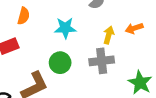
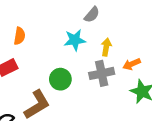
cyan star: (65, 28) -> (75, 40), moved
orange arrow: (134, 28) -> (132, 64), moved

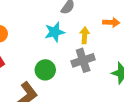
orange arrow: (132, 64) -> (111, 22), moved, turned -147

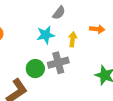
gray cross: (83, 60) -> (58, 63), moved

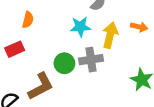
yellow arrow: (72, 39) -> (110, 35), size x1.5

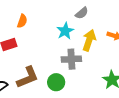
cyan star: (80, 27) -> (65, 31), turned -30
green circle: (64, 63) -> (56, 82), moved

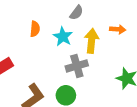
orange semicircle: (22, 21) -> (35, 29), moved

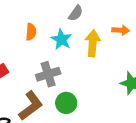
gray cross: (77, 66) -> (48, 74), moved

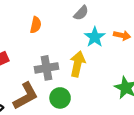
cyan star: (61, 39) -> (95, 37), moved
yellow arrow: (93, 43) -> (77, 64), moved

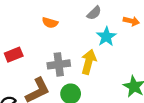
orange semicircle: (36, 25) -> (50, 23), turned 91
orange arrow: (122, 35) -> (131, 21), moved

